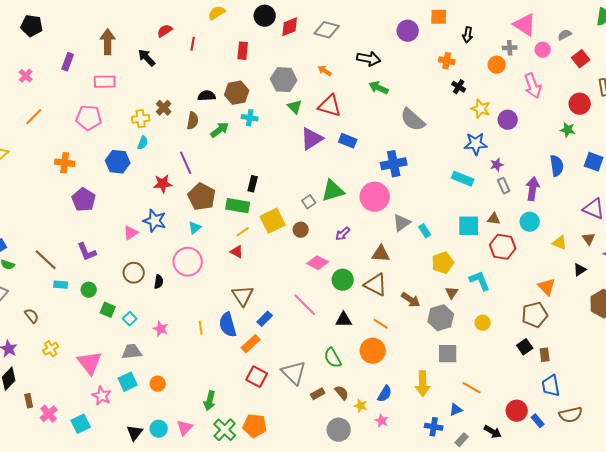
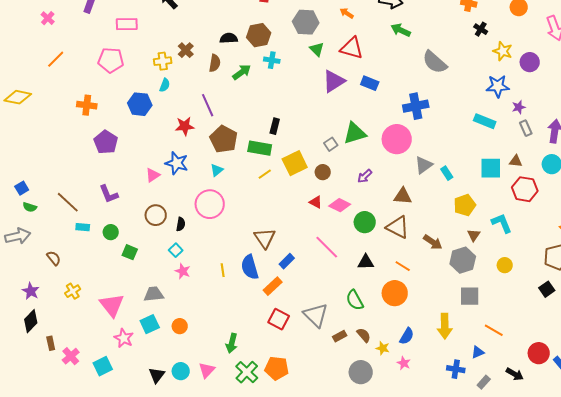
red triangle: (237, 252) -> (316, 202), moved
cyan square: (130, 319) -> (176, 250), moved

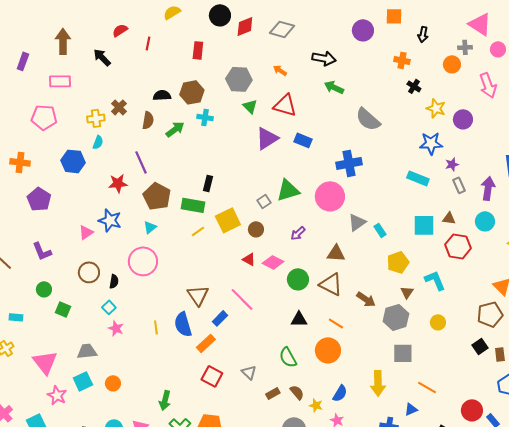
cyan rectangle: (83, 227) -> (16, 317), moved
pink line: (327, 247) -> (242, 299), moved
gray triangle: (316, 315) -> (249, 372), size x0.6

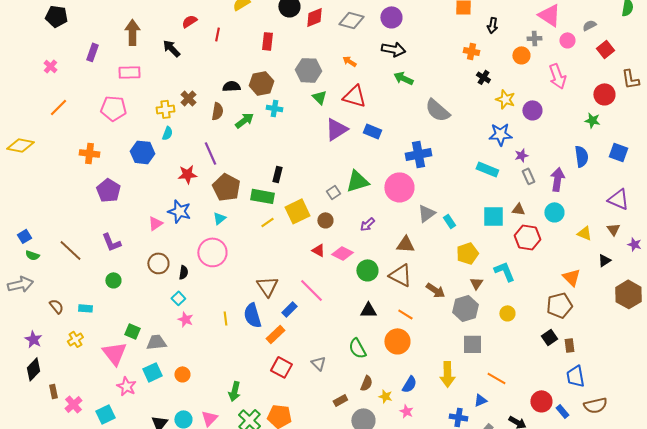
purple circle: (363, 30) -> (391, 17), moved
green square: (63, 309) -> (132, 331), moved
brown semicircle: (297, 392) -> (366, 383), turned 63
brown rectangle: (273, 393) -> (340, 400), moved

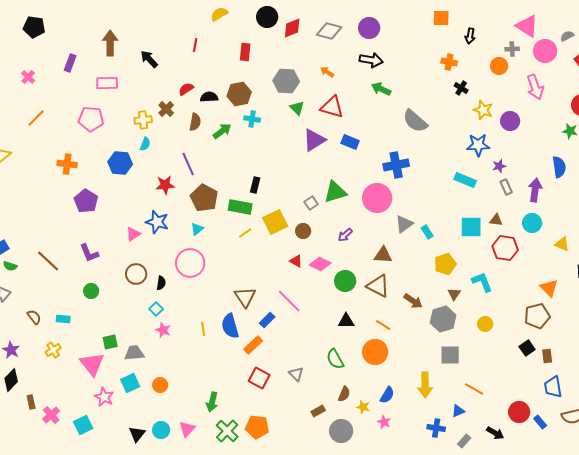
red semicircle: (189, 21) -> (186, 89), moved
pink circle: (567, 40) -> (545, 51), size x1.5
green square: (132, 331) -> (110, 342), turned -35

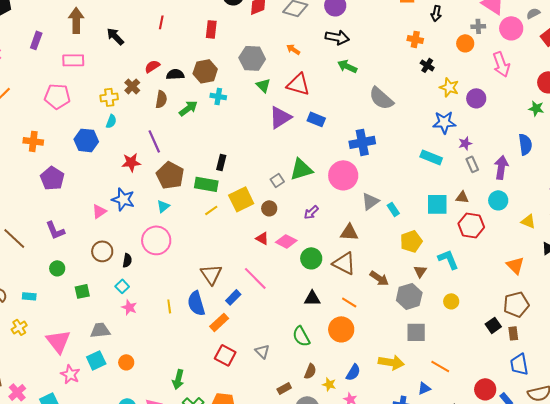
brown pentagon: (537, 316) -> (516, 304), moved
green square: (110, 342) -> (82, 291), moved
yellow arrow: (425, 385) -> (391, 362), turned -80

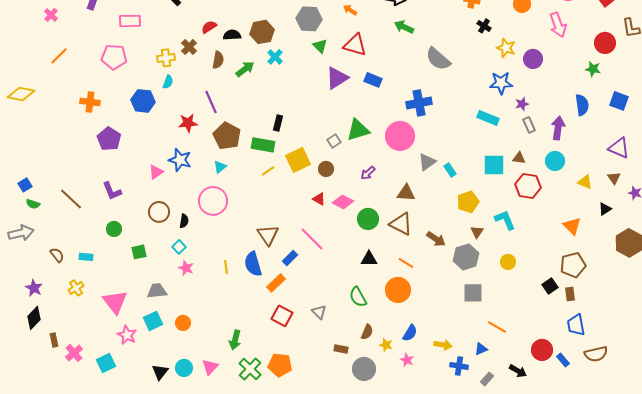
cyan cross: (218, 96) -> (275, 57), turned 35
yellow arrow: (391, 362) -> (443, 345), moved, size x0.7
brown rectangle: (284, 388) -> (341, 349), turned 40

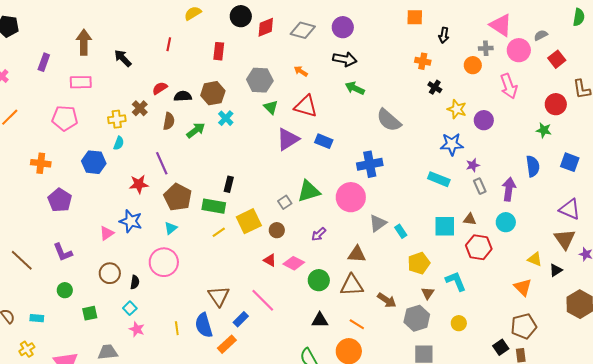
brown triangle: (614, 178) -> (565, 239), size x1.6
yellow triangle: (585, 182) -> (535, 259), moved
brown triangle: (401, 224) -> (352, 285), turned -30

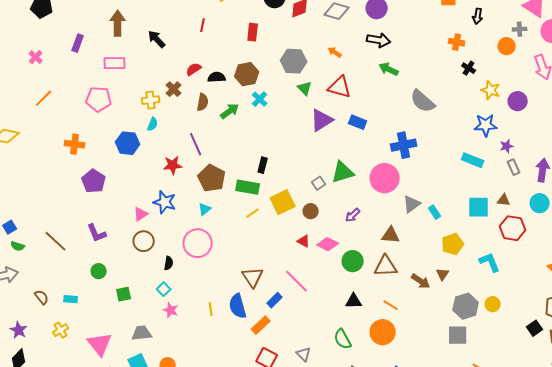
brown circle: (110, 273) -> (144, 241), moved
brown triangle: (428, 293) -> (443, 274), moved
gray hexagon: (417, 318) -> (466, 306), moved

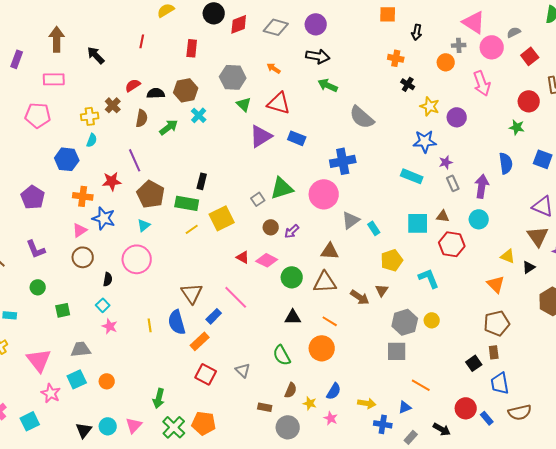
orange cross: (75, 144) -> (83, 196), moved
brown circle: (311, 211) -> (271, 227), moved
black square: (535, 328) -> (474, 363), moved

